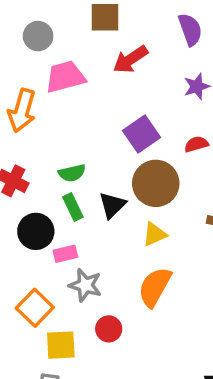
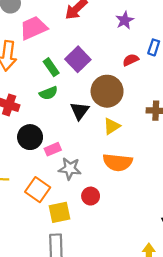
purple square: (141, 134) -> (78, 59), moved
green rectangle: (73, 207) -> (51, 67), moved
orange semicircle: (155, 287) -> (118, 162), turned -104

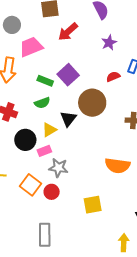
green rectangle: (51, 67) -> (45, 81), turned -35
yellow triangle: (112, 126) -> (49, 130), moved
orange semicircle: (118, 162) -> (117, 166), moved
red circle: (91, 196) -> (52, 192), moved
yellow square: (59, 212) -> (93, 205), moved

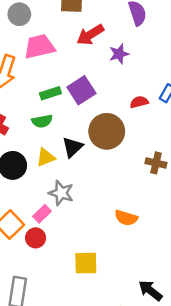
purple star: (109, 43) -> (119, 54), moved
green rectangle: (45, 81) -> (50, 93), turned -49
pink rectangle: (44, 151) -> (42, 214), moved, turned -32
orange semicircle: (117, 166) -> (126, 218), size x0.7
gray star: (58, 168) -> (61, 193), moved

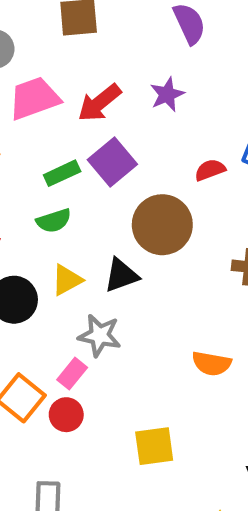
red arrow: (90, 35) -> (99, 103), moved
black triangle: (72, 147) -> (121, 275), moved, turned 30

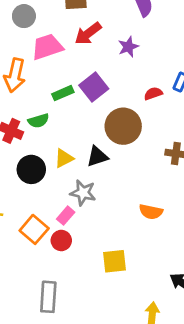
red arrow: (99, 103) -> (88, 33), moved
green semicircle: (54, 221) -> (38, 121), moved

